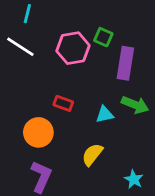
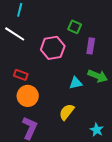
pink hexagon: (73, 48) -> (53, 48), moved
purple rectangle: (125, 63) -> (91, 46), size x0.7
red rectangle: (63, 103) -> (21, 75), moved

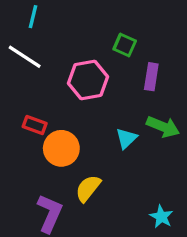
cyan triangle: (76, 83) -> (126, 138), turned -32
orange circle: (28, 96) -> (61, 148), moved
yellow semicircle: (67, 112) -> (88, 188), moved

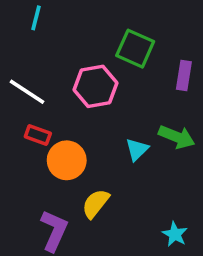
green square: (125, 45) -> (135, 49), size x1.5
white line: (25, 57) -> (27, 92), moved
purple rectangle: (151, 77) -> (184, 76), moved

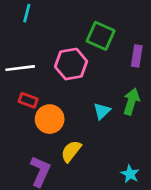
white line: (27, 92) -> (20, 68), turned -40
green arrow: (177, 137) -> (131, 102), turned -95

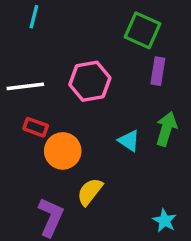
green square: (101, 36) -> (143, 30), moved
purple rectangle: (137, 56) -> (158, 71), moved
cyan triangle: (102, 111) -> (129, 141), turned -42

